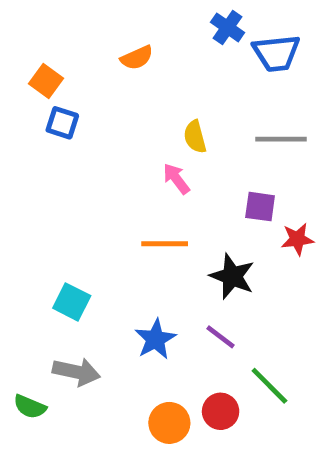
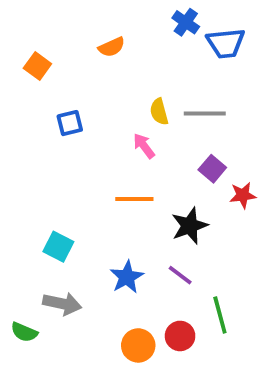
blue square: (62, 123) -> (70, 123), moved, turned -32
gray line: (281, 139) -> (205, 114), moved
purple square: (260, 207) -> (212, 169), turned 32
black star: (232, 276) -> (190, 226), turned 30
green line: (269, 386) -> (220, 315), turned 30

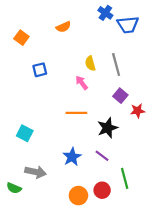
gray line: (205, 114) -> (116, 64), turned 75
cyan square: (58, 247) -> (25, 133), moved

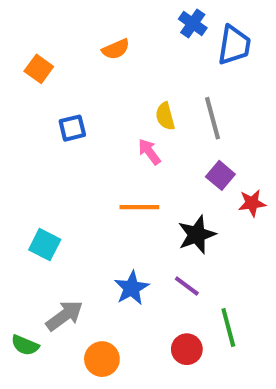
blue trapezoid: (128, 25) -> (234, 45), turned -75
gray arrow: (35, 172) -> (64, 316), turned -48
orange circle: (78, 196) -> (102, 359), moved

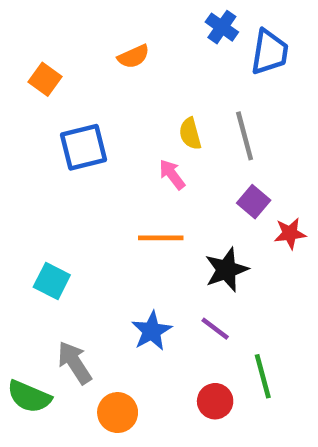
blue square: (72, 128) -> (84, 147), size x1.5
gray arrow: (64, 316) -> (75, 363), turned -87
green semicircle: (25, 345) -> (29, 397), size x1.4

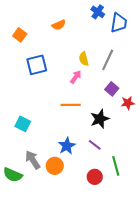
gray line: (245, 136) -> (108, 60), turned 40
pink arrow: (172, 174) -> (76, 77), turned 72
orange circle: (118, 413) -> (55, 166), moved

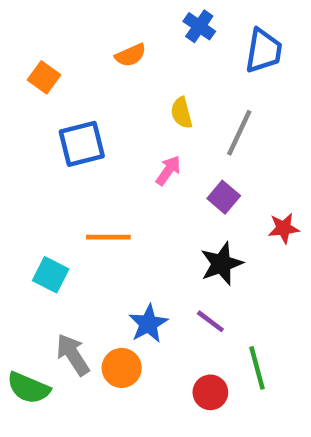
blue cross: (98, 12) -> (199, 26), moved
yellow semicircle: (84, 59) -> (182, 113), moved
purple square: (112, 89) -> (224, 197), moved
orange line: (71, 105) -> (108, 237), moved

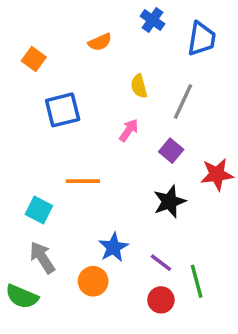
red star: (284, 228) -> (217, 174), size x1.4
purple line: (210, 321) -> (161, 263), moved
gray arrow: (73, 355) -> (42, 258), moved

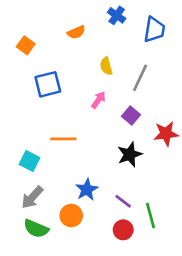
gray arrow: (42, 258) -> (32, 197), turned -105
green semicircle: (22, 297) -> (36, 229), moved

